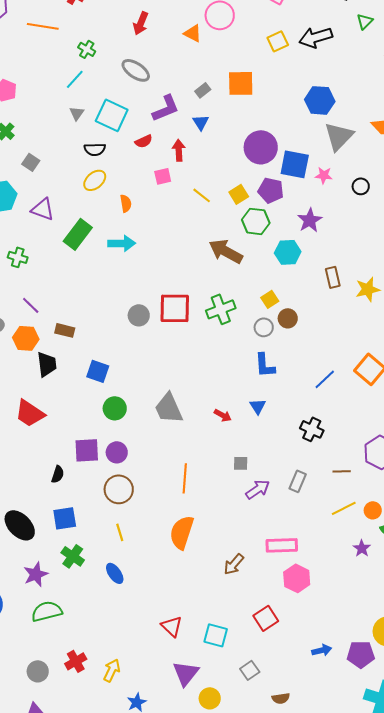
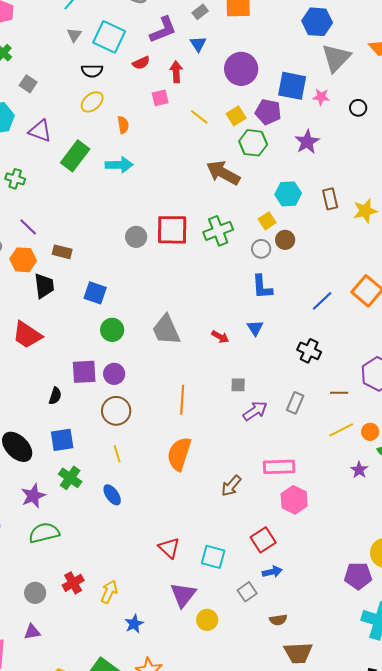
purple circle: (261, 147) -> (241, 69), moved
cyan hexagon: (288, 252) -> (288, 194), moved
blue arrow: (322, 650) -> (272, 572), moved

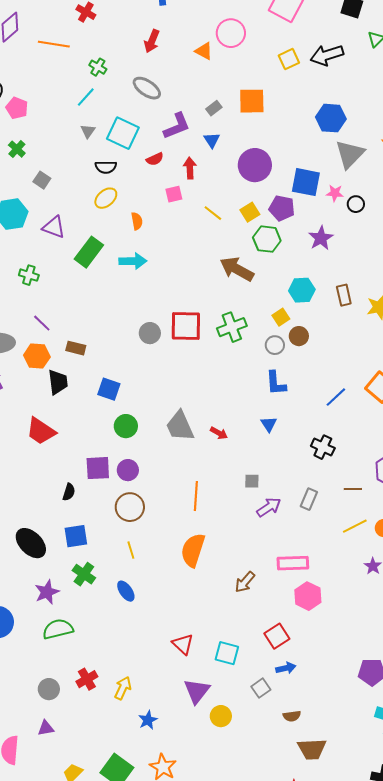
black circle: (358, 108) -> (356, 204), moved
red arrow: (220, 337) -> (219, 433), moved

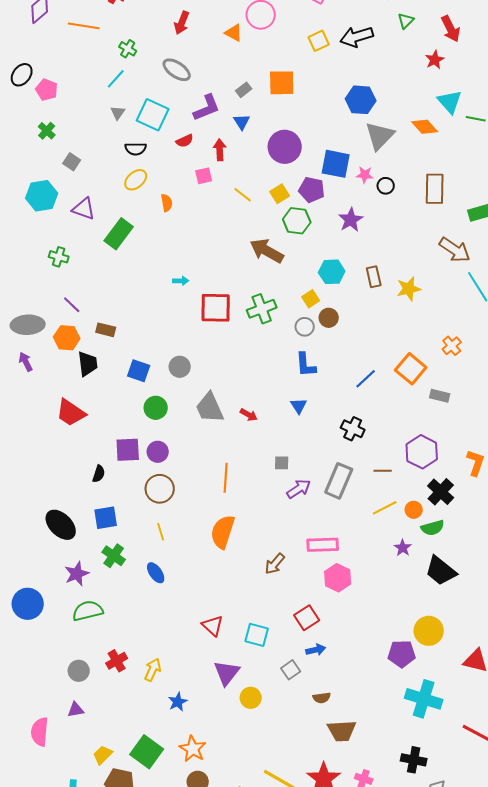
cyan arrow: (133, 261) -> (181, 281), moved, size x0.6
gray circle: (150, 333) -> (180, 367), moved
gray rectangle: (309, 499) -> (339, 481), size x1.6

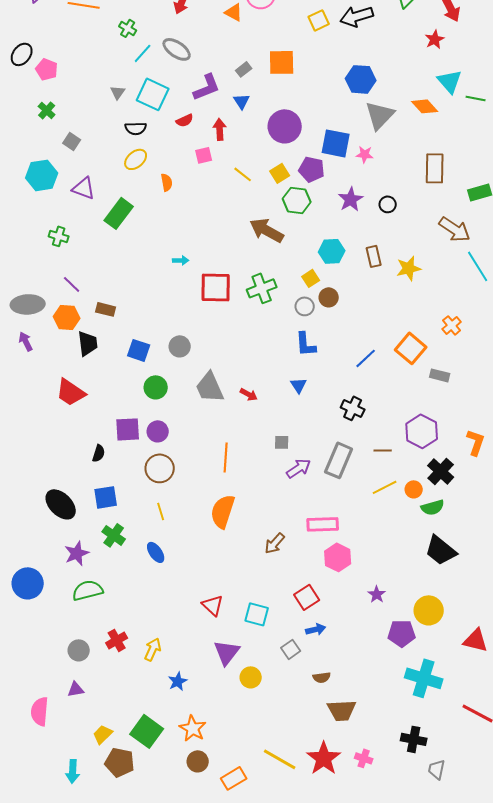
cyan line: (116, 79) -> (143, 53), moved
black circle: (386, 186) -> (388, 204), moved
purple star: (403, 548) -> (377, 594), moved

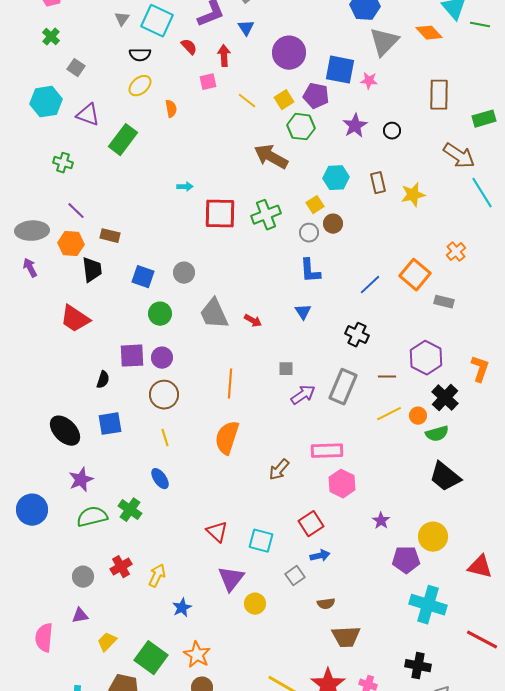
red semicircle: (185, 120) -> (189, 47), turned -108
green cross: (114, 535) -> (130, 510), moved
yellow trapezoid: (103, 734) -> (107, 642), moved

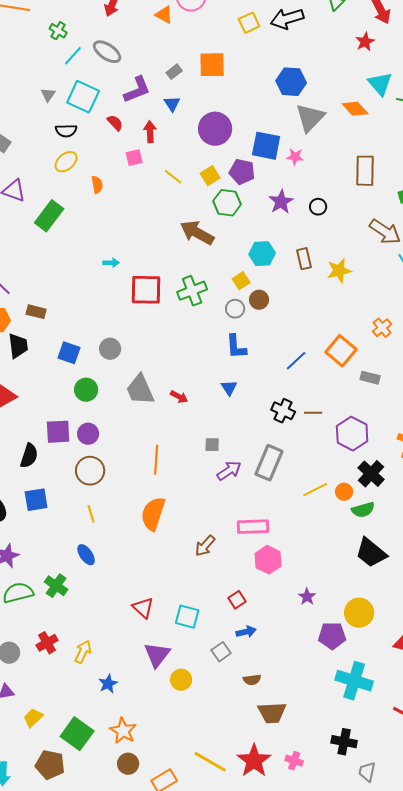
brown line: (387, 377) -> (313, 413), moved
black semicircle: (103, 380) -> (29, 456), size x1.4
red square: (311, 524) -> (237, 600), size x0.7

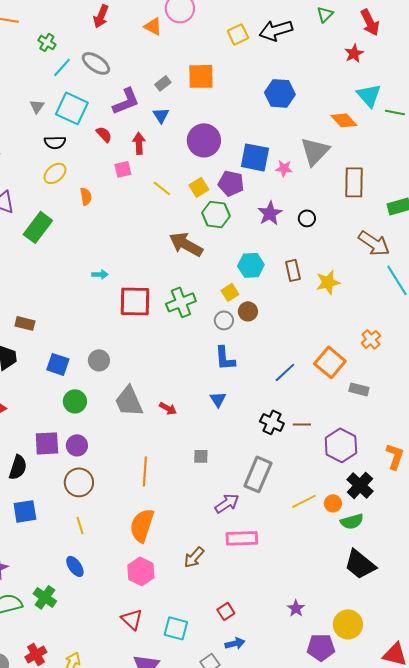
gray triangle: (310, 118) -> (315, 151), moved
purple arrow: (229, 471) -> (227, 503), moved
pink hexagon: (268, 560) -> (141, 571), moved

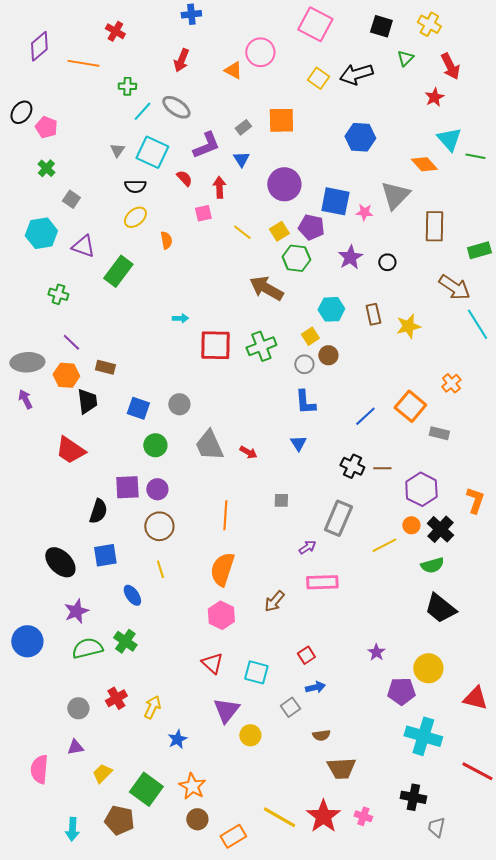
yellow square: (238, 34) -> (318, 78), turned -30
green cross: (47, 42) -> (127, 86), turned -30
purple arrow: (227, 503) -> (307, 547), size x0.7
orange circle: (333, 503) -> (411, 525), moved
blue ellipse: (75, 566) -> (132, 595), moved

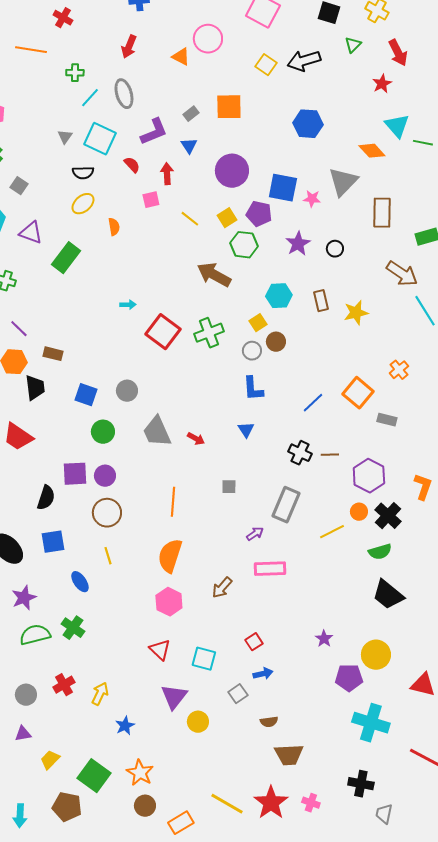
gray ellipse: (176, 107) -> (124, 94), turned 40
red square: (215, 345) -> (163, 332), turned 36

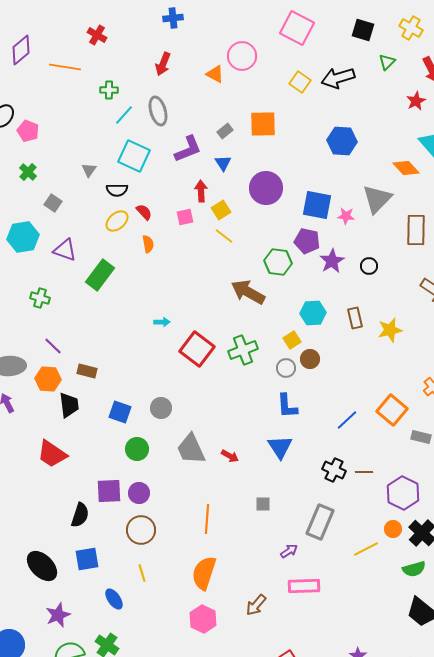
gray triangle: (65, 137) -> (89, 170), moved
red semicircle: (132, 165) -> (144, 212), moved
purple pentagon: (259, 214) -> (307, 241), moved
yellow square: (227, 218) -> (221, 210), moved
blue triangle: (246, 430) -> (280, 447), size x1.5

